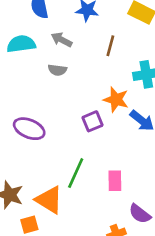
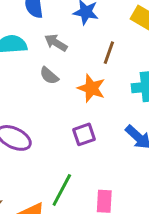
gray semicircle: (57, 70) -> (49, 76), turned 30
orange star: (116, 100) -> (91, 88), moved

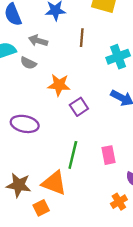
gray semicircle: (49, 76) -> (28, 63), moved
orange star: (91, 88) -> (59, 85), moved

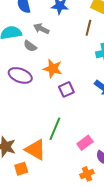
brown line: (82, 38) -> (88, 28), moved
purple ellipse: (25, 124) -> (20, 75), moved
pink rectangle: (109, 155) -> (85, 143), moved, turned 56

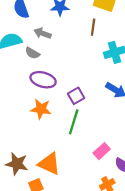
orange star: (53, 69) -> (41, 109), moved
purple ellipse: (20, 75) -> (43, 80), moved
green line: (55, 129) -> (74, 122), moved

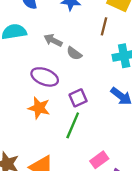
gray arrow: (43, 33) -> (53, 40), moved
gray semicircle: (32, 53) -> (74, 53), moved

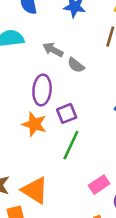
purple ellipse: (45, 77) -> (42, 90), turned 72
purple square: (78, 98) -> (67, 113), moved

